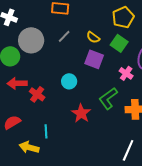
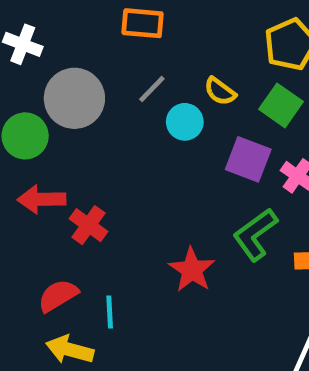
purple square: (94, 59) -> (248, 159), moved
cyan circle: (69, 81) -> (185, 122), moved
red semicircle: (12, 122) -> (58, 296), moved

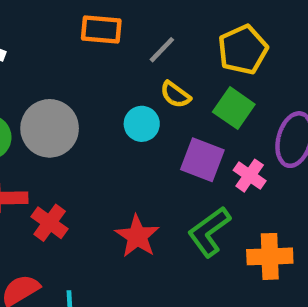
gray line: (152, 89) -> (162, 50), moved
gray circle: (74, 98) -> (50, 128), moved
red star: (192, 270) -> (137, 236), moved

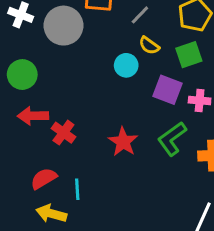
green square: (234, 108) -> (189, 55), turned 36
gray circle: (50, 128) -> (63, 26), moved
pink cross: (250, 176) -> (200, 100), turned -30

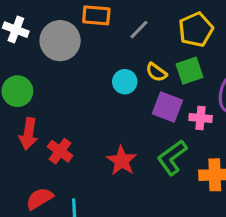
yellow semicircle: (149, 45) -> (156, 72), moved
red arrow: (33, 116) -> (28, 134), turned -80

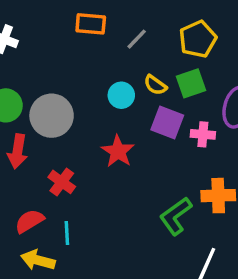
gray circle: (60, 41) -> (52, 116), moved
red cross: (60, 151) -> (62, 182), moved
green L-shape: (172, 157) -> (176, 216), moved
red star: (122, 161) -> (118, 151), moved

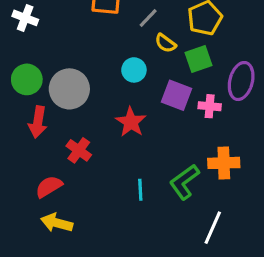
yellow semicircle: (155, 85) -> (165, 43), moved
cyan line: (67, 233) -> (140, 190), moved

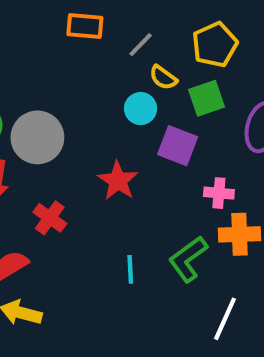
cyan circle: (134, 70) -> (141, 109), moved
pink cross: (210, 106) -> (219, 193), moved

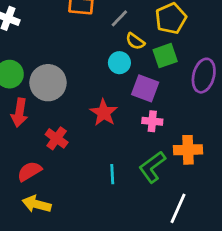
pink cross: (219, 193) -> (152, 121), moved

